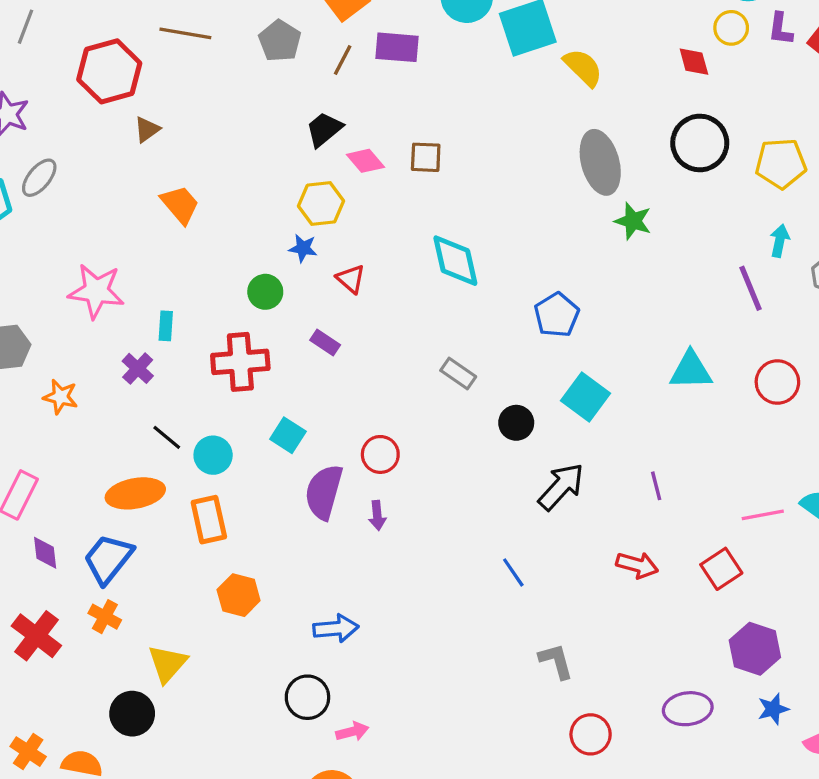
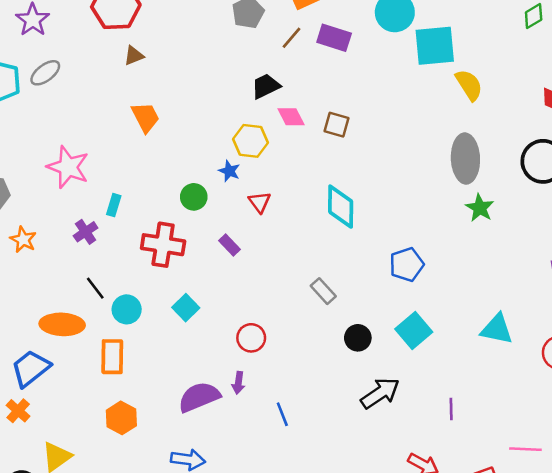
purple semicircle: (324, 492) -> (199, 397), moved, turned 39
blue line: (513, 572) -> (282, 414), moved

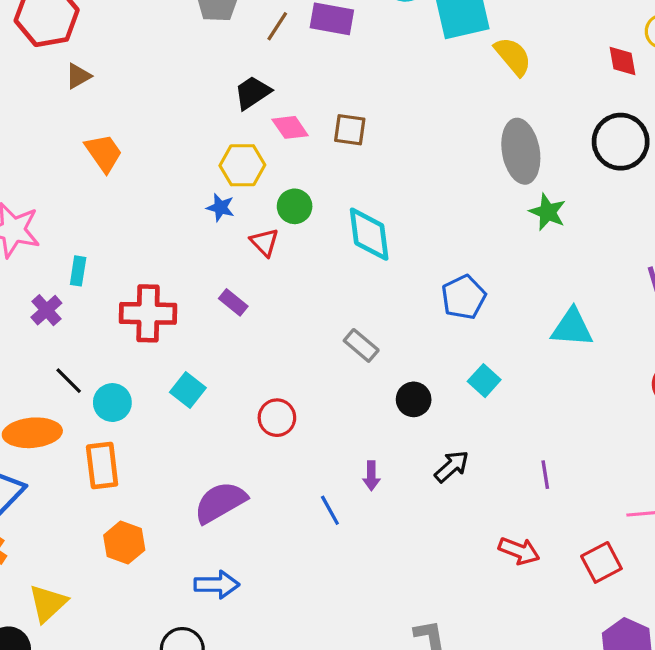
green circle: (194, 197) -> (295, 206), moved
cyan triangle: (497, 329) -> (572, 328), moved
cyan square: (414, 331) -> (484, 381), size x0.7
purple arrow: (238, 383) -> (371, 476), moved
black arrow: (380, 393) -> (452, 466), size x0.7

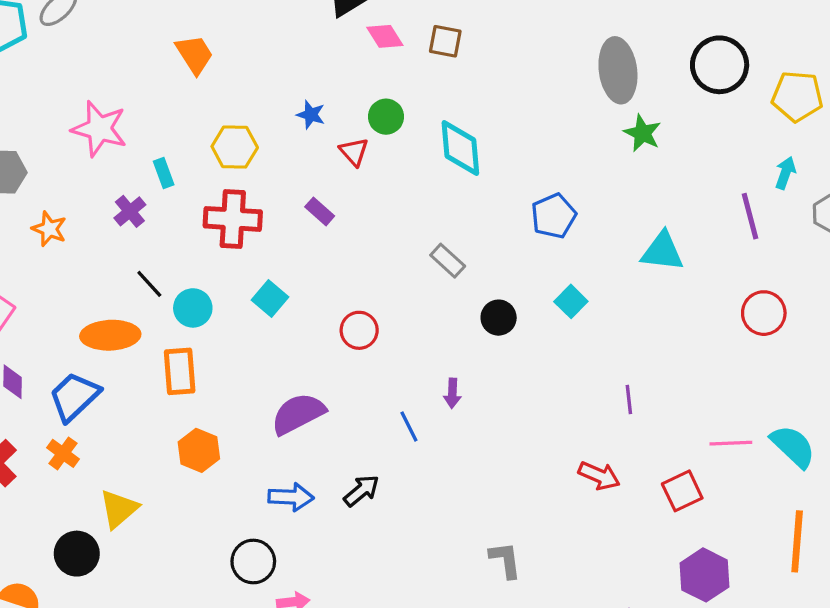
yellow hexagon: (242, 165) -> (235, 147), moved
cyan rectangle: (78, 271) -> (164, 173), turned -32
black arrow: (452, 466) -> (361, 491), moved

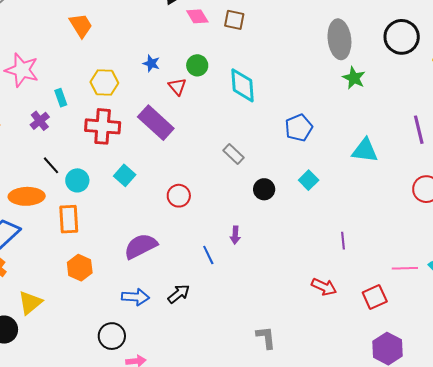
purple rectangle: (320, 211) -> (156, 123), size x2.0

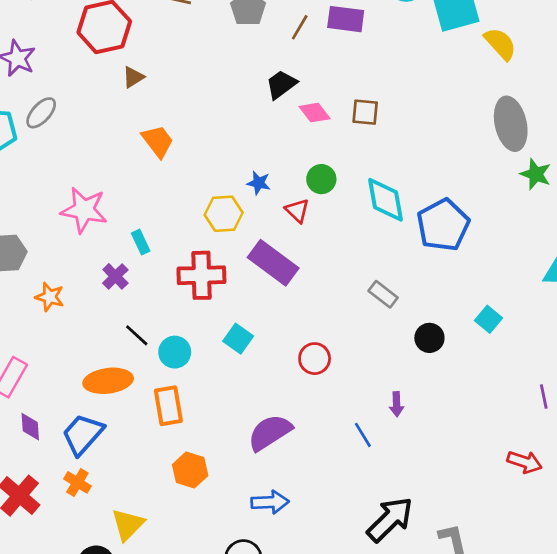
yellow hexagon: (104, 82) -> (224, 214), moved
blue pentagon: (299, 128) -> (443, 225), moved, size x1.4
black arrow: (179, 294) -> (390, 519), moved, size x1.6

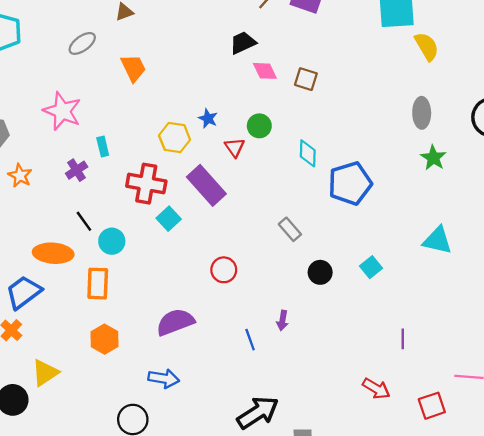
gray ellipse: (41, 113) -> (82, 43), moved
gray ellipse: (511, 124) -> (422, 113), size x0.7
cyan diamond: (385, 200) -> (308, 153), size x0.7
cyan square: (238, 339) -> (169, 219), moved

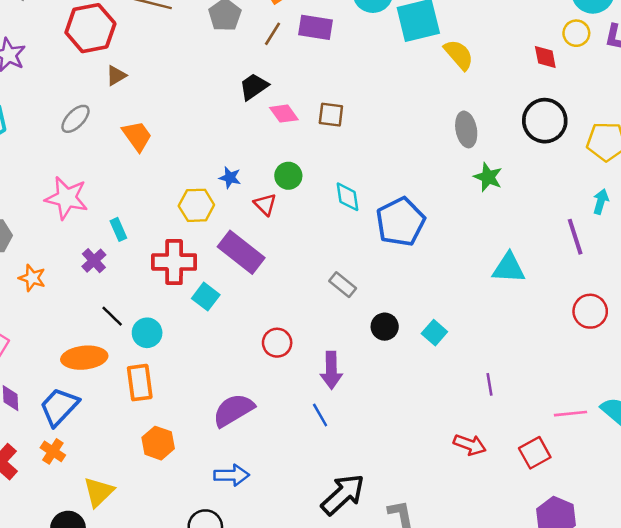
cyan square: (371, 267) -> (434, 333), moved
purple arrow: (282, 320) -> (331, 370), moved, size x1.6

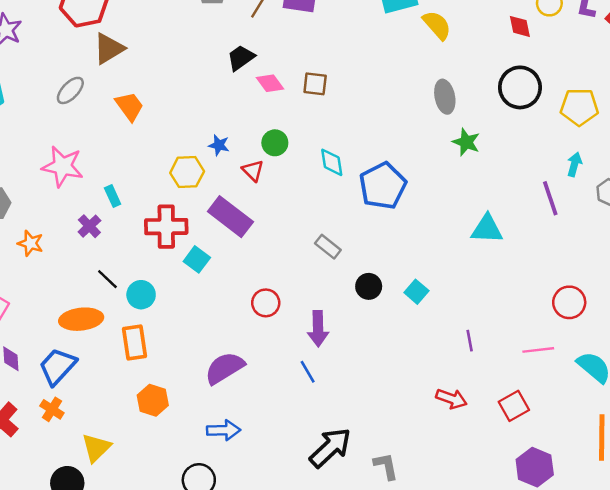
brown triangle: (116, 76) -> (109, 49), size x1.6
red circle: (590, 311) -> (569, 302), moved
pink line: (571, 414) -> (538, 350), moved

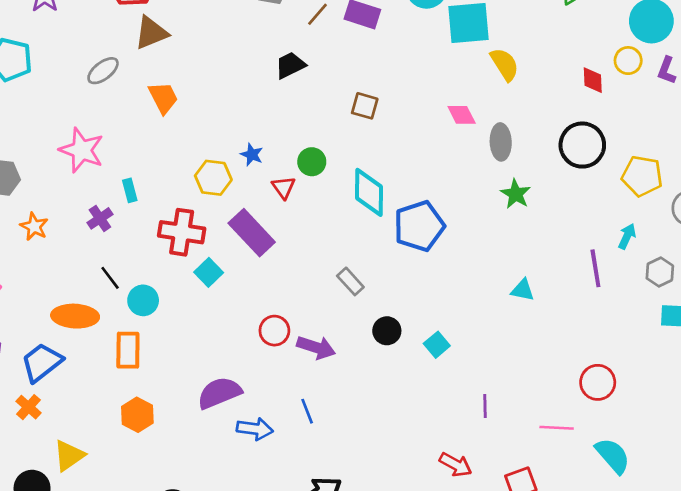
pink diamond: (270, 83) -> (462, 115), moved
cyan diamond: (332, 162) -> (369, 192), size x1.5
cyan triangle: (487, 229) -> (523, 290), size x0.7
purple arrow: (318, 329) -> (316, 347), moved, turned -80
blue arrow: (224, 430) -> (255, 429), moved

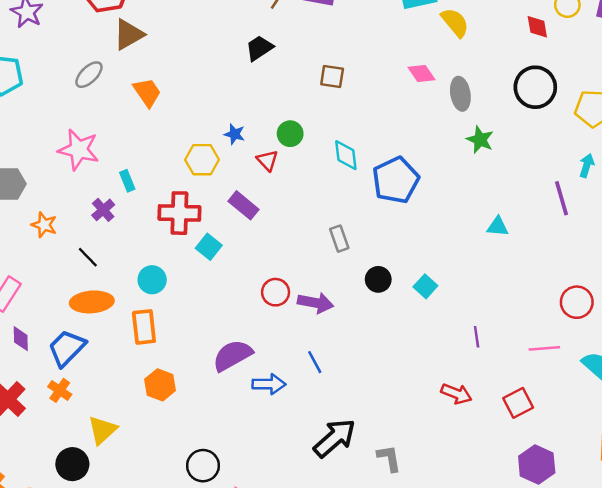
cyan diamond: (369, 192) -> (346, 155), size x0.7
purple rectangle: (252, 233) -> (243, 205), size x0.7
black line: (110, 278) -> (88, 257), moved
gray rectangle: (350, 281) -> (339, 239), turned 30

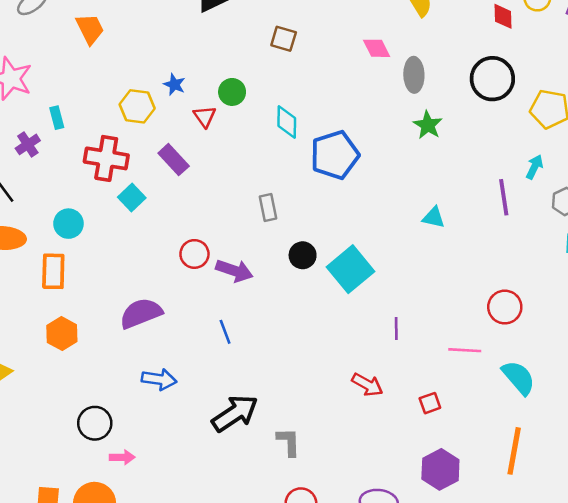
cyan square: (425, 286) -> (350, 269), size x1.8
blue arrow: (269, 384) -> (159, 379), moved
red square: (518, 403) -> (430, 403), size x0.7

